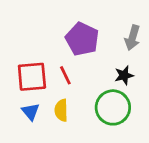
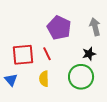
gray arrow: (132, 38) -> (95, 27), turned 150
blue triangle: (31, 112) -> (11, 80), moved

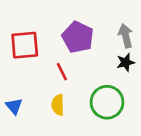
black star: (89, 54) -> (126, 62), moved
red square: (23, 55) -> (25, 45), moved

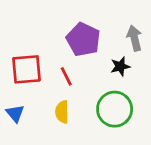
red square: (25, 45) -> (26, 69), moved
black star: (126, 62) -> (120, 66), moved

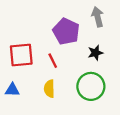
gray arrow: (134, 38) -> (98, 17), moved
blue triangle: (15, 113) -> (12, 90), turned -48

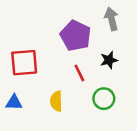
red line: (53, 61) -> (79, 73), moved
green circle: (91, 86) -> (104, 99), size x0.7

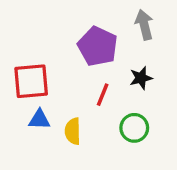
red line: (79, 73) -> (103, 95), turned 48
blue triangle: (14, 102) -> (39, 120), moved

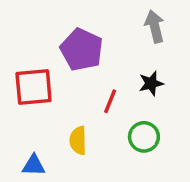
purple pentagon: (98, 46) -> (82, 50), moved
blue triangle: (39, 120) -> (34, 165), moved

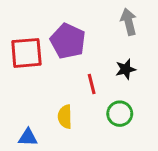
red square: (34, 87) -> (26, 53), moved
red line: (110, 101) -> (92, 84), turned -36

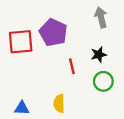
green circle: (120, 114) -> (103, 81), moved
yellow semicircle: (65, 117) -> (59, 103), moved

